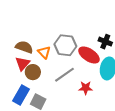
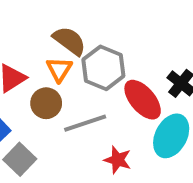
brown semicircle: (24, 47) -> (69, 41), moved
brown circle: (33, 72) -> (46, 103), moved

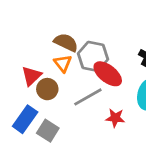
red ellipse: (143, 100) -> (108, 74), moved
brown circle: (46, 103) -> (47, 89), moved

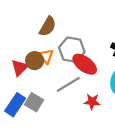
brown semicircle: (66, 42) -> (48, 26), moved, turned 96
brown circle: (47, 89) -> (35, 61), moved
gray square: (48, 131) -> (34, 102), moved

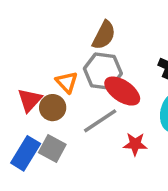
brown semicircle: (48, 26) -> (104, 35), moved
brown circle: (35, 61) -> (53, 108), moved

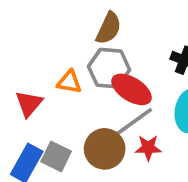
orange triangle: (67, 82) -> (69, 82), turned -35
brown circle: (53, 108) -> (105, 149), moved, size x1.4
gray line: (100, 121) -> (135, 121), moved

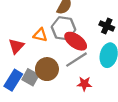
red star: (148, 148) -> (84, 84), moved
brown circle: (105, 149) -> (47, 69), moved

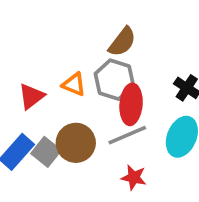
red ellipse: (76, 41) -> (131, 104), turned 50

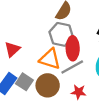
orange triangle: (74, 84) -> (50, 59), moved, size x1.5
brown circle: (76, 143) -> (48, 85), moved

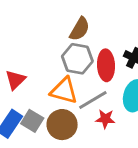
red ellipse: (73, 48) -> (106, 65), moved
red star: (79, 92) -> (105, 119), moved

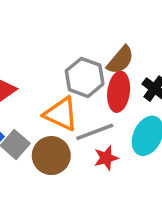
brown semicircle: (80, 29) -> (120, 60), moved
red star: (105, 119) -> (106, 158), turned -30

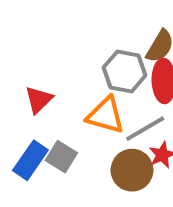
brown circle: (51, 156) -> (132, 170), moved

